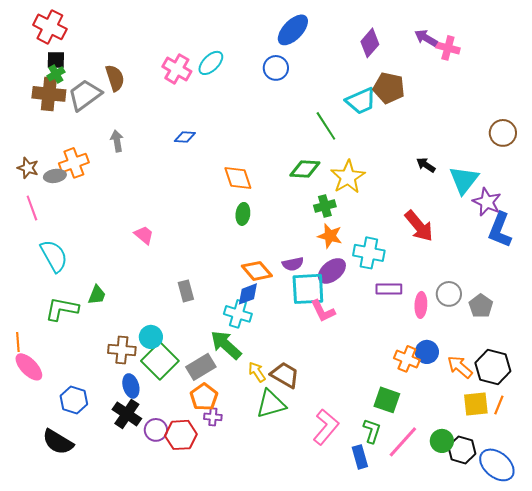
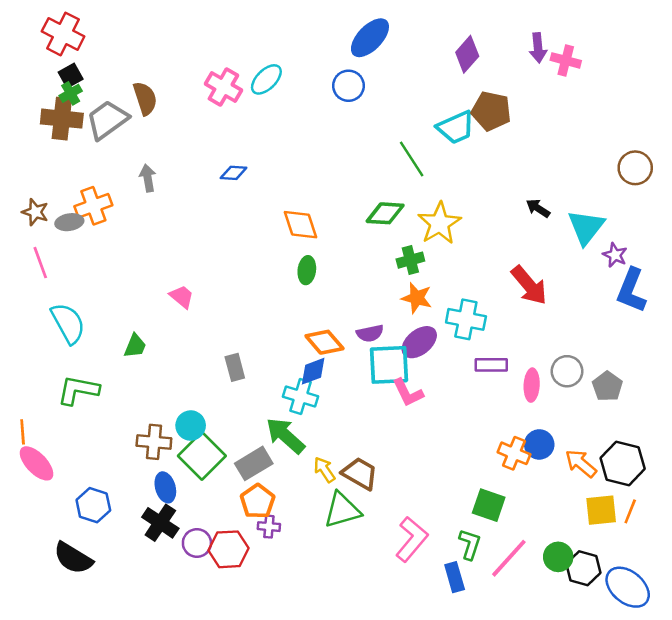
purple arrow: (426, 38) -> (538, 48), turned -125
black square: (56, 60) -> (71, 76), turned -30
purple star: (487, 202) -> (615, 255), size x0.7
green trapezoid: (97, 295) -> (135, 346), moved

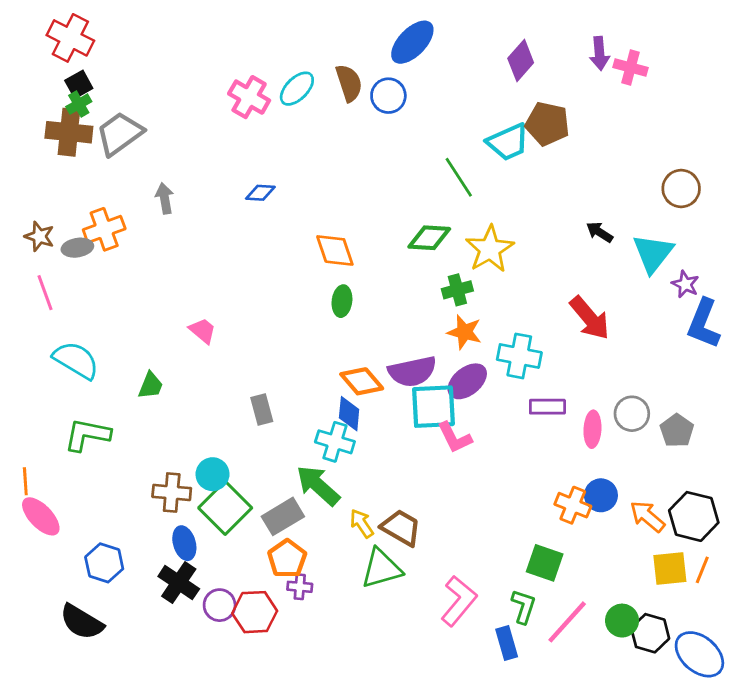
brown semicircle: (145, 98) -> (349, 83), moved
brown circle: (635, 168) -> (681, 189), moved
cyan semicircle: (68, 323) -> (76, 360), turned -30
purple semicircle: (370, 333) -> (412, 371), size x1.6
blue diamond: (313, 371) -> (349, 414), turned -64

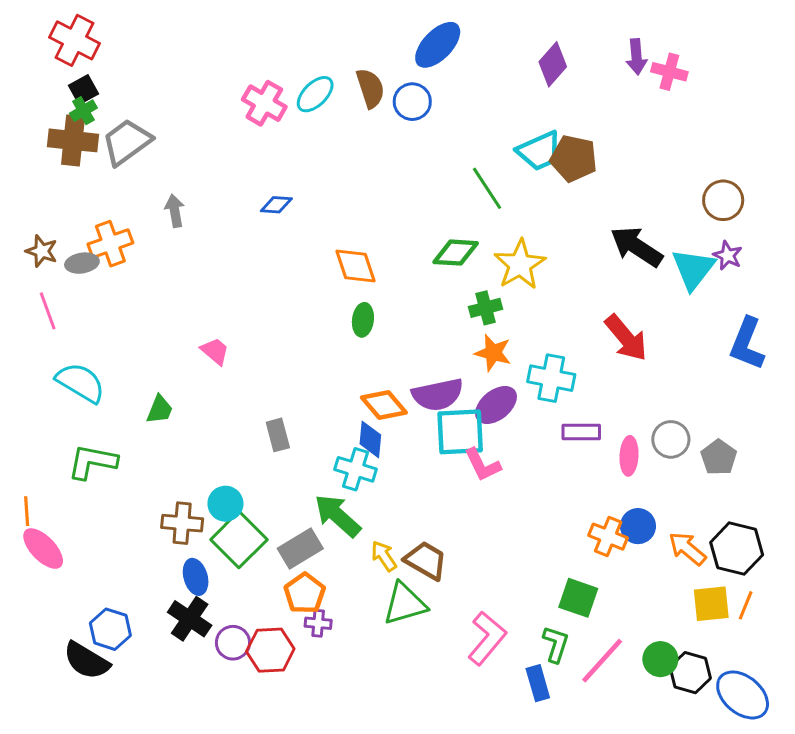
brown pentagon: (547, 124) -> (574, 158), moved
black arrow: (600, 232) -> (636, 247), size x1.8
purple star: (685, 284) -> (728, 256), moved
blue hexagon: (104, 563) -> (110, 629), moved

